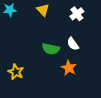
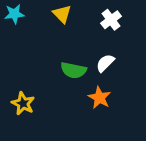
white semicircle: (73, 44) -> (105, 63), turned 80

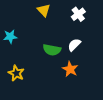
cyan star: (14, 14) -> (10, 37), moved

